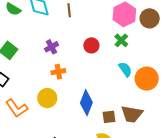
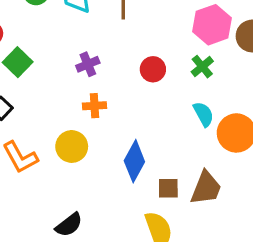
brown trapezoid: (132, 114) -> (206, 188), turned -85

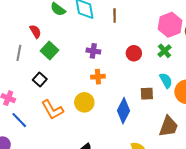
purple cross: (88, 64) -> (93, 51), turned 32
brown square: (168, 188) -> (147, 94), moved

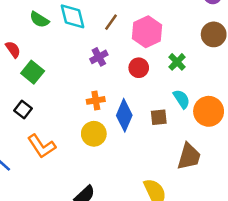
brown line: (115, 16) -> (111, 22), turned 40
pink hexagon: (170, 25) -> (147, 32), moved
purple cross: (93, 51) -> (99, 57), moved, turned -32
yellow circle: (84, 102) -> (94, 134), moved
blue diamond: (124, 111) -> (124, 115), moved

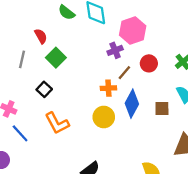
brown line: (111, 22) -> (124, 73), moved
pink hexagon: (147, 32) -> (133, 30), moved

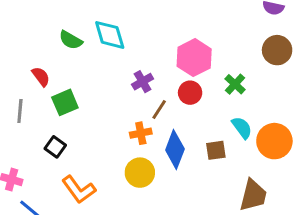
pink hexagon: (133, 30) -> (194, 58), moved
green square: (56, 58) -> (65, 102), turned 30

